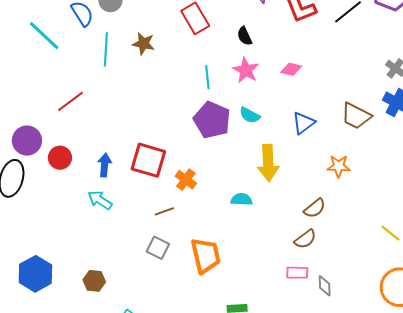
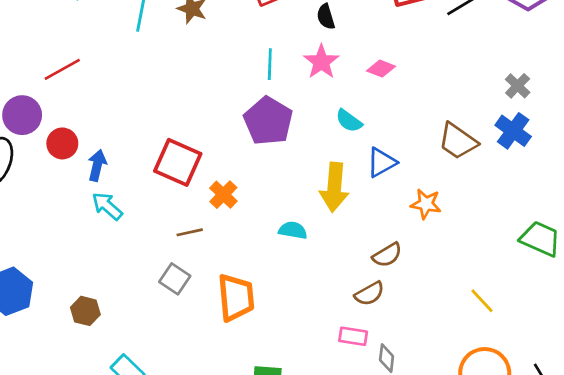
red line: (70, 101) -> (62, 69), moved
cyan semicircle: (250, 115) -> (349, 121), moved
blue triangle: (304, 123) -> (381, 162), moved
blue arrow: (105, 165) -> (97, 165), moved

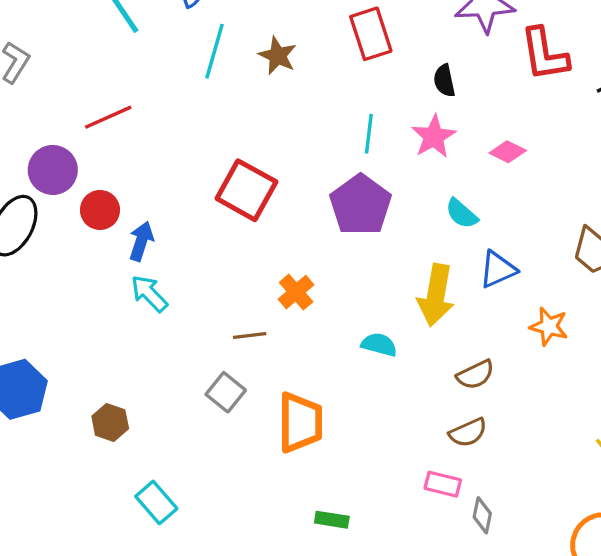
red square: (178, 162) -> (246, 190), moved
brown semicircle: (387, 255) -> (475, 375), moved

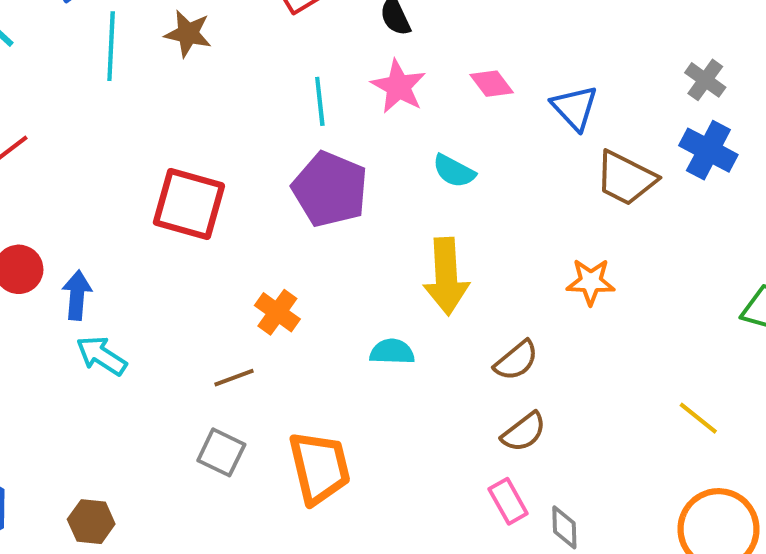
pink diamond: (508, 152) -> (492, 84), turned 40
blue triangle: (498, 269) -> (575, 108), moved, turned -36
pink rectangle: (443, 484) -> (508, 501), turned 60

